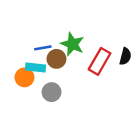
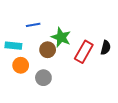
blue line: (43, 48) -> (33, 25), moved
cyan rectangle: (36, 68) -> (13, 46), moved

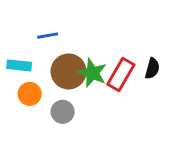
green star: (61, 37) -> (92, 73), moved
brown circle: (48, 50) -> (69, 71), size x1.5

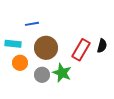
green star: (92, 73) -> (62, 73), moved

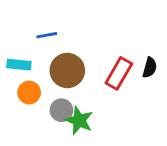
green star: (62, 73) -> (79, 120), moved

